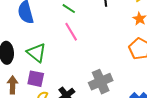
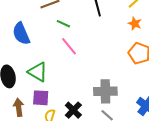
gray cross: (101, 82) -> (105, 91), turned 30

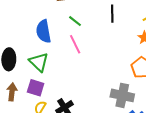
blue semicircle: (21, 34) -> (44, 31), moved
gray cross: (105, 91) -> (122, 95), moved

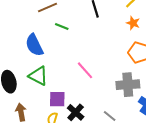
pink line: (75, 44) -> (85, 70), moved
purple square: (36, 88) -> (57, 99), moved

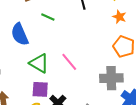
green triangle: (38, 76) -> (39, 63), moved

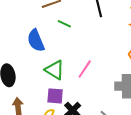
pink line: (69, 62) -> (85, 69), turned 72

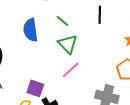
green triangle: (55, 70) -> (68, 44), moved

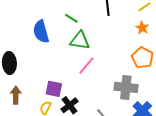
green triangle: (68, 44) -> (80, 40), turned -30

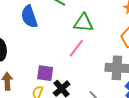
green triangle: (80, 40) -> (83, 23), moved

